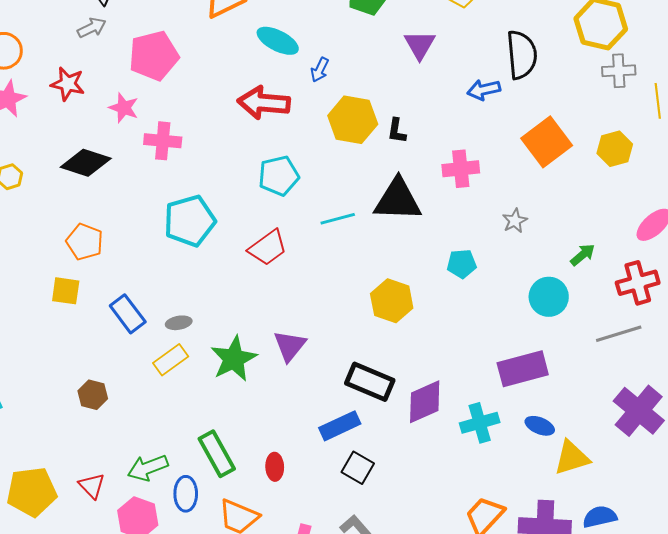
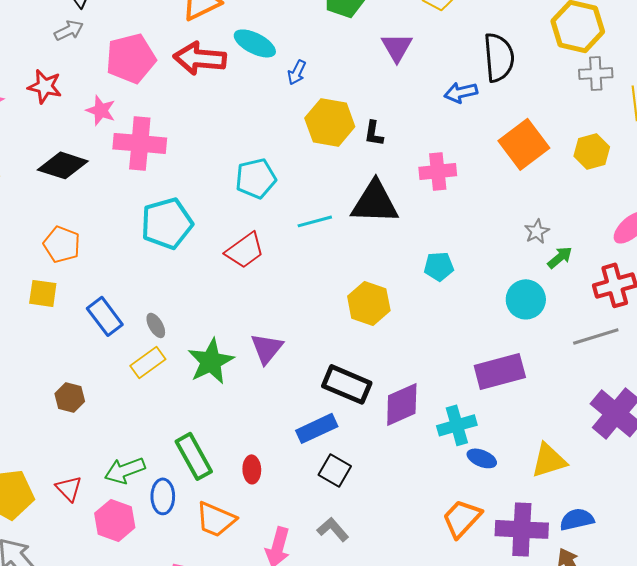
red arrow: (264, 103) -> (200, 58), moved
pink cross: (163, 141) -> (140, 143), size x1.4
gray star: (515, 221) -> (537, 231), moved
gray ellipse: (179, 323) -> (156, 325), turned 70
blue ellipse: (540, 426) -> (482, 458), moved

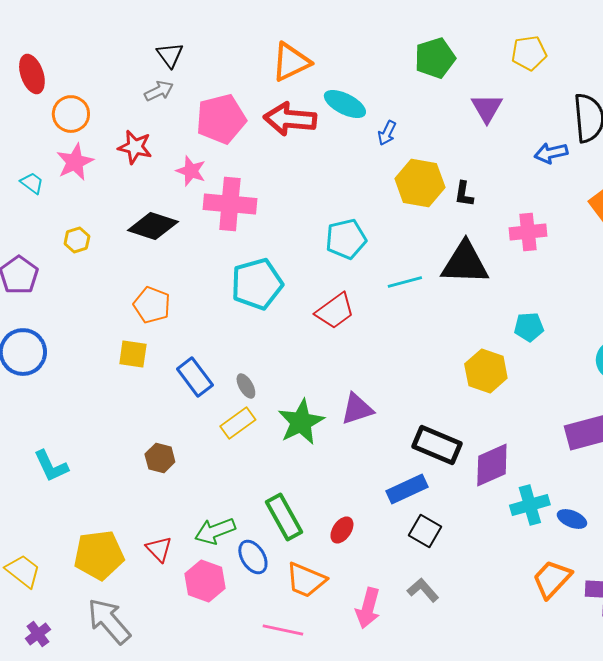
yellow hexagon: (369, 303) -> (486, 371), moved
purple triangle: (267, 348) -> (357, 409), turned 33
cyan cross: (457, 425) -> (530, 505), moved
red ellipse: (252, 469) -> (342, 530), turned 36
blue ellipse: (163, 496) -> (253, 557), turned -32

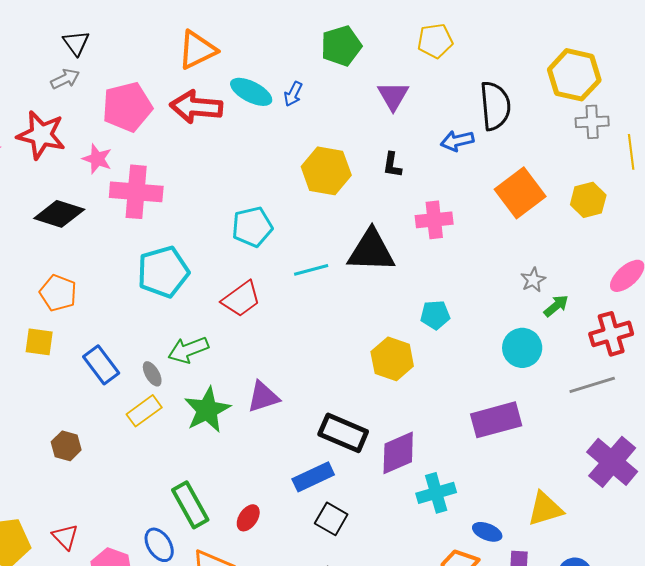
blue arrow: (387, 133) -> (293, 94), moved
red star: (135, 147) -> (41, 135), size x1.4
black L-shape: (464, 194) -> (392, 165), moved
blue ellipse: (572, 519) -> (487, 532), moved
green arrow: (215, 531) -> (188, 350), moved

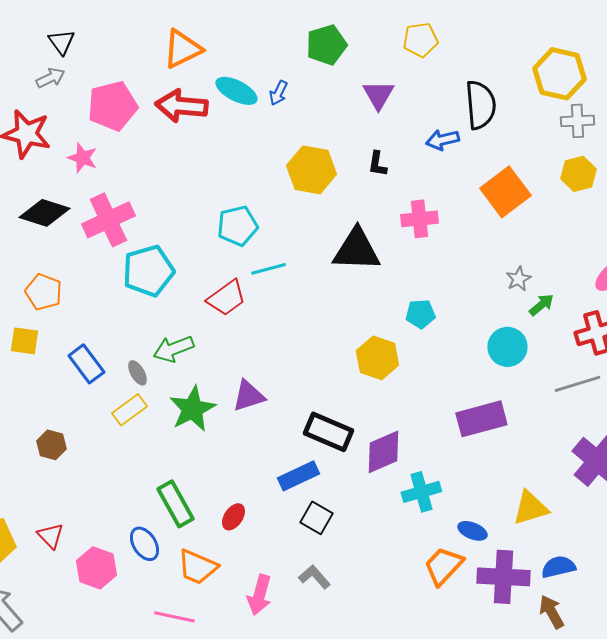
pink cross: (136, 192) -> (108, 220), moved, turned -30
yellow hexagon: (588, 200) -> (578, 174), moved
cyan line: (311, 270) -> (268, 269), moved

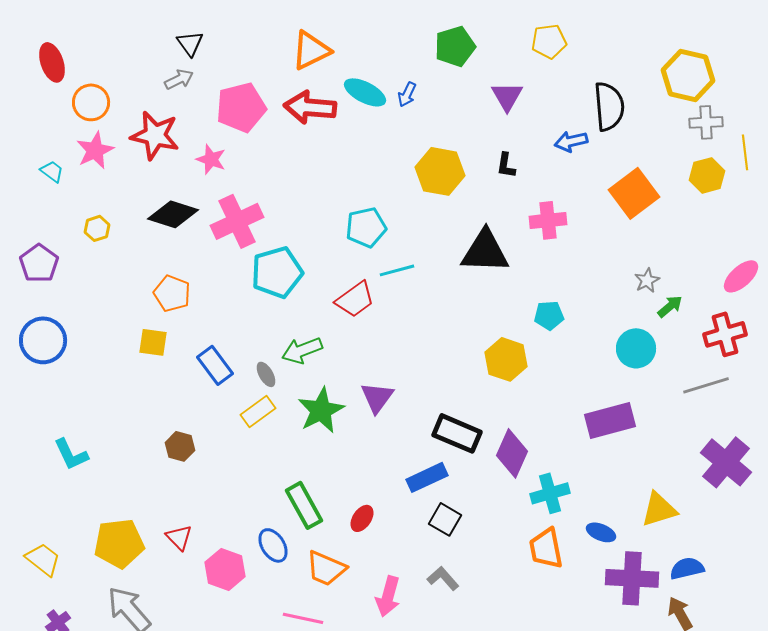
purple triangle: (248, 396) -> (377, 397), turned -36
purple diamond: (383, 452) -> (512, 453), turned -42
orange trapezoid: (443, 566) -> (546, 548), moved, turned -54

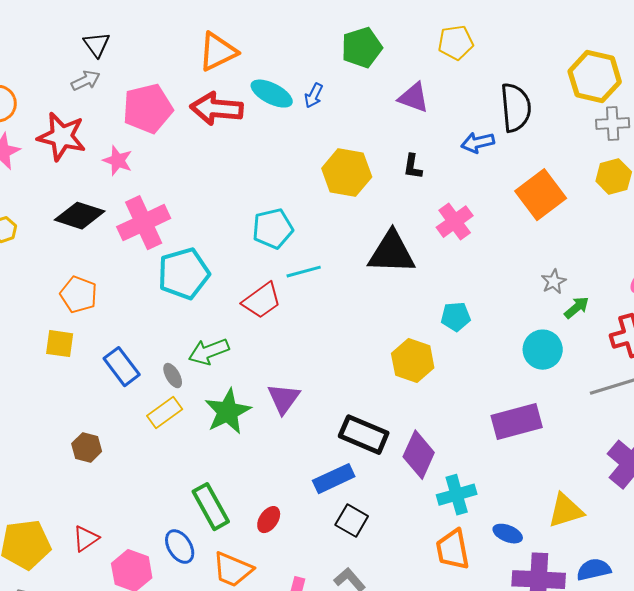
purple triangle: (507, 96) -> (414, 98), turned -40
pink cross: (548, 220) -> (455, 222), turned -30
red triangle: (179, 537) -> (86, 539), turned 40

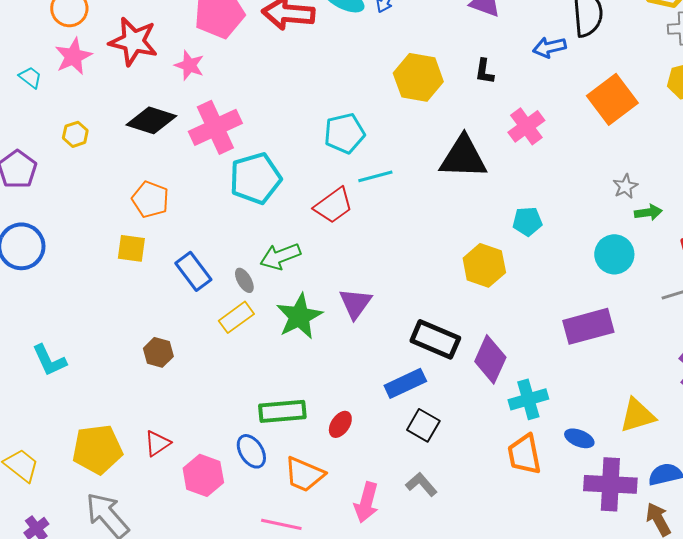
green arrow: (577, 308) -> (648, 212), turned 32
green rectangle: (211, 507) -> (282, 411), turned -66

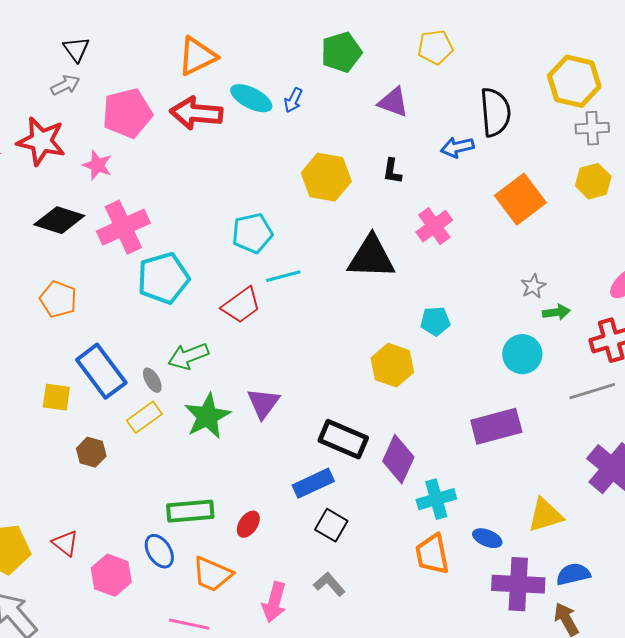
yellow square: (131, 248) -> (56, 397), moved
blue rectangle: (193, 271) -> (101, 371), size x1.4
brown hexagon: (158, 352) -> (91, 452), moved
red triangle: (157, 443) -> (65, 543), turned -48

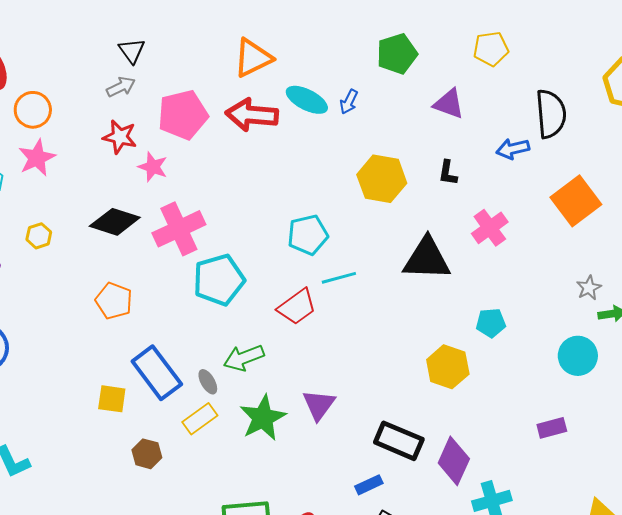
red star: (41, 141) -> (120, 137), moved, size x0.7
purple rectangle: (496, 426) -> (552, 428), size x0.6
blue rectangle: (313, 483) -> (369, 485), size x0.7

